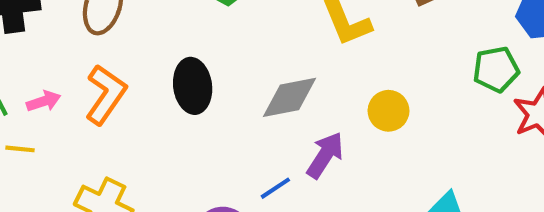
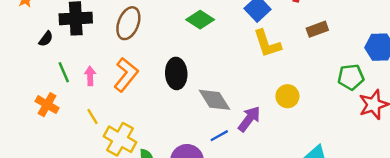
gray diamond: (289, 97) -> (214, 100), moved, turned 64
pink arrow: (44, 101) -> (90, 76), turned -78
yellow line: (20, 149) -> (92, 117), moved, turned 49

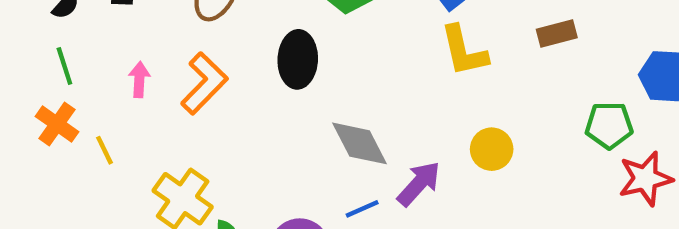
green line: (64, 72) -> (64, 66), moved
black ellipse: (176, 73) -> (298, 59), moved
yellow line: (92, 117) -> (105, 150), moved

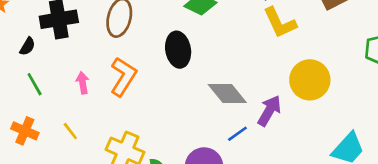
orange cross: (57, 124) -> (25, 131), moved
yellow circle: (492, 149) -> (310, 80), size x1.5

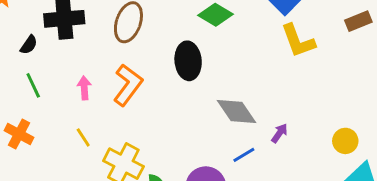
yellow circle: (310, 80) -> (345, 141), moved, size x0.6
purple arrow: (269, 111) -> (280, 133), size x0.6
yellow line: (70, 131) -> (83, 137), moved

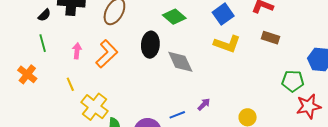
brown rectangle: (358, 21) -> (270, 38), turned 30
yellow L-shape: (298, 41) -> (227, 44), turned -60
gray diamond: (236, 111) -> (180, 62), moved

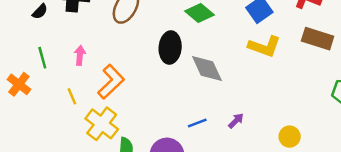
brown rectangle: (270, 38) -> (318, 39), size x1.4
green line: (43, 43) -> (42, 58), moved
orange L-shape: (107, 54) -> (111, 82), moved
blue line: (177, 115) -> (197, 123), moved

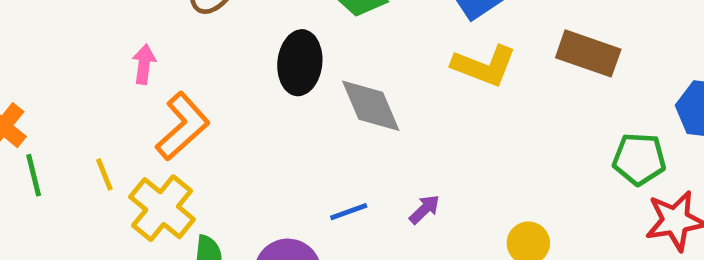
pink arrow: (80, 55) -> (144, 64), moved
green line: (42, 58) -> (34, 175), moved
yellow line: (72, 96) -> (104, 174), moved

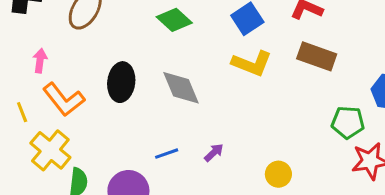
black ellipse: (300, 63) -> (121, 82), moved
orange L-shape: (183, 126) -> (64, 100), turned 93
yellow line: (104, 174) -> (22, 112), moved

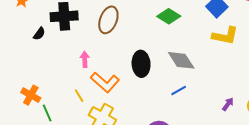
purple arrow: (214, 153) -> (228, 104), moved
blue line: (167, 154) -> (179, 91), moved

